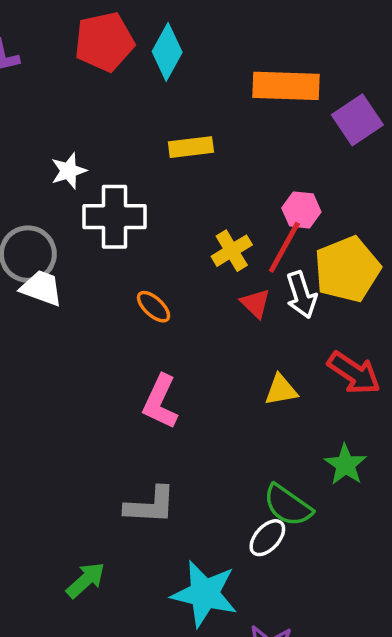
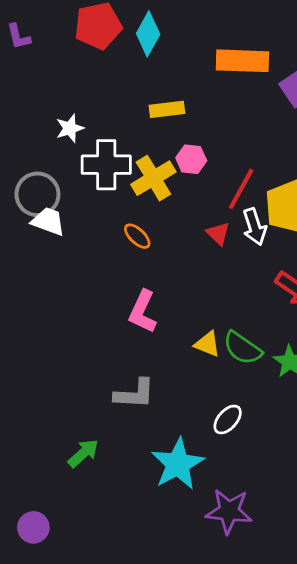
pink hexagon: (301, 210) -> (191, 159), moved
yellow cross: (232, 251) -> (153, 178), moved, size x1.4
yellow triangle: (281, 390) -> (207, 344), moved, turned 32
green semicircle: (288, 505) -> (242, 348), moved
cyan star: (205, 594) -> (178, 464), turned 30

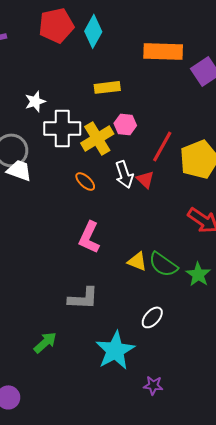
white arrow: (255, 227) -> (124, 174), moved
purple star: (229, 511) -> (153, 385), size x0.6

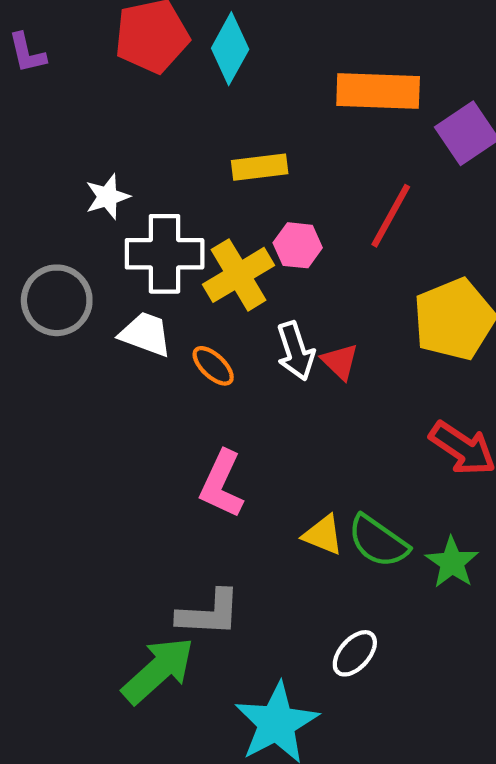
red line: (162, 146) -> (391, 216), moved
white trapezoid: (19, 170) -> (146, 334), moved
green arrow: (45, 342) -> (158, 670), moved, size x1.5

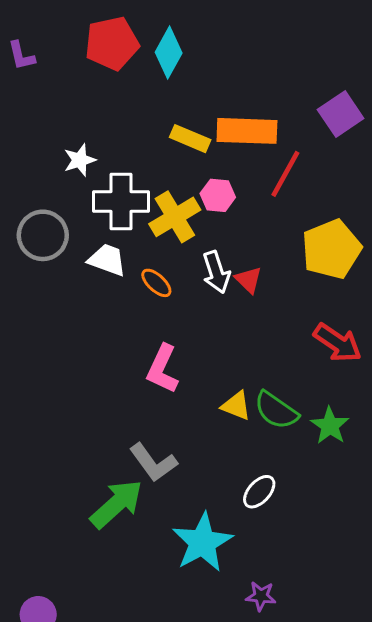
orange rectangle: (378, 91) -> (247, 131), moved
yellow rectangle: (260, 167) -> (190, 139), turned 30
gray L-shape: (209, 613) -> (153, 463), turned 51

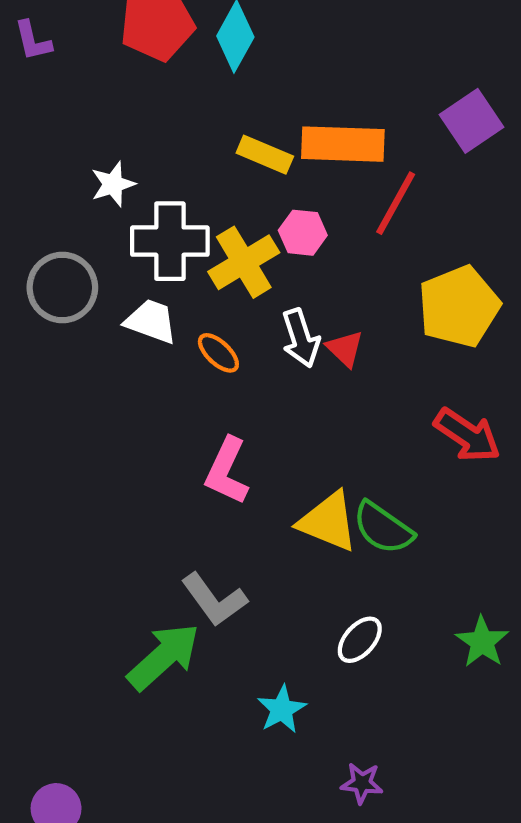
yellow triangle: (236, 406) -> (328, 522), size x1.5
green star: (330, 426) -> (482, 642), moved
cyan star: (202, 542) -> (282, 709), size x0.6

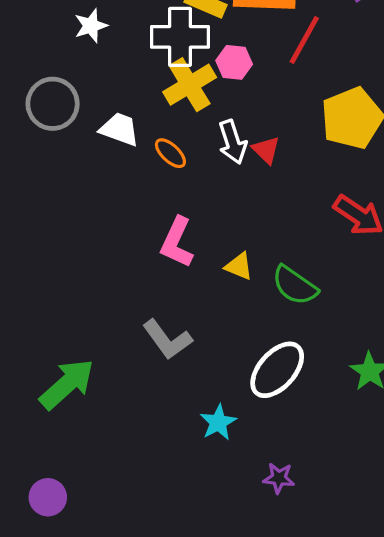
white cross: (170, 241) -> (180, 37), moved
yellow triangle: (328, 522) -> (239, 266), moved, size x0.6
white ellipse: (360, 640) -> (277, 370), size x1.6
green arrow: (164, 657) -> (67, 384), moved

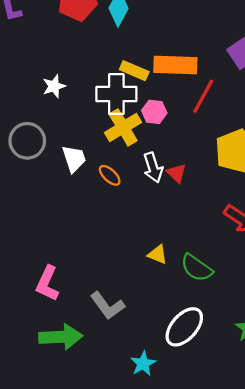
white trapezoid: (119, 129) -> (74, 159), turned 52
pink L-shape: (177, 242) -> (47, 283), moved
green arrow: (67, 384) -> (61, 337), moved, turned 39

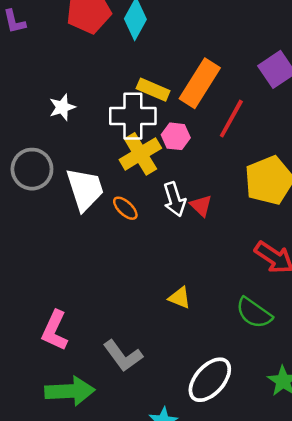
orange rectangle: (175, 65) -> (200, 83), turned -60
white trapezoid: (74, 159) -> (85, 189), size x1.4
green semicircle: (197, 268) -> (254, 313), moved

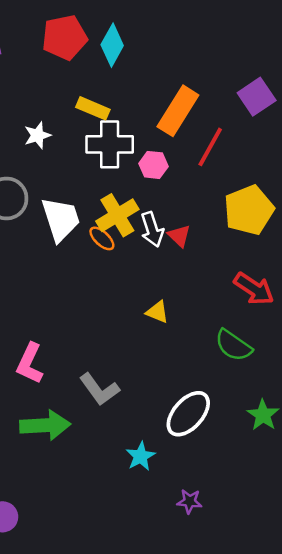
yellow rectangle: (153, 90) -> (93, 108), moved
yellow cross: (140, 154) -> (117, 215), moved
yellow triangle: (180, 298) -> (157, 312), moved

